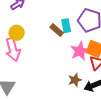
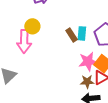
brown star: (75, 80) -> (87, 82), moved

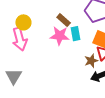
cyan rectangle: (82, 33) -> (75, 34), moved
pink star: (88, 62) -> (60, 36), moved, turned 30

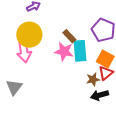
yellow circle: (23, 22) -> (29, 35), size x1.6
cyan rectangle: (75, 34) -> (80, 51), size x1.5

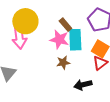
brown star: (93, 79) -> (63, 63), moved
black arrow: (100, 95) -> (83, 85), moved

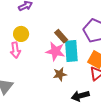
yellow circle: (25, 21) -> (21, 34), size x0.6
pink arrow: (19, 37) -> (15, 50), size x0.7

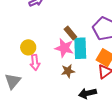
yellow circle: (21, 34) -> (28, 47), moved
pink arrow: (15, 50) -> (35, 63), moved

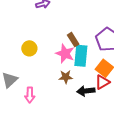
pink arrow: (35, 63) -> (30, 95), moved
black arrow: (88, 93) -> (86, 91), moved

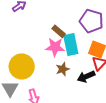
yellow circle: (29, 48) -> (22, 66), moved, size x1.6

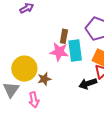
brown rectangle: (59, 31) -> (64, 36), turned 56
brown star: (63, 69) -> (44, 79), moved

